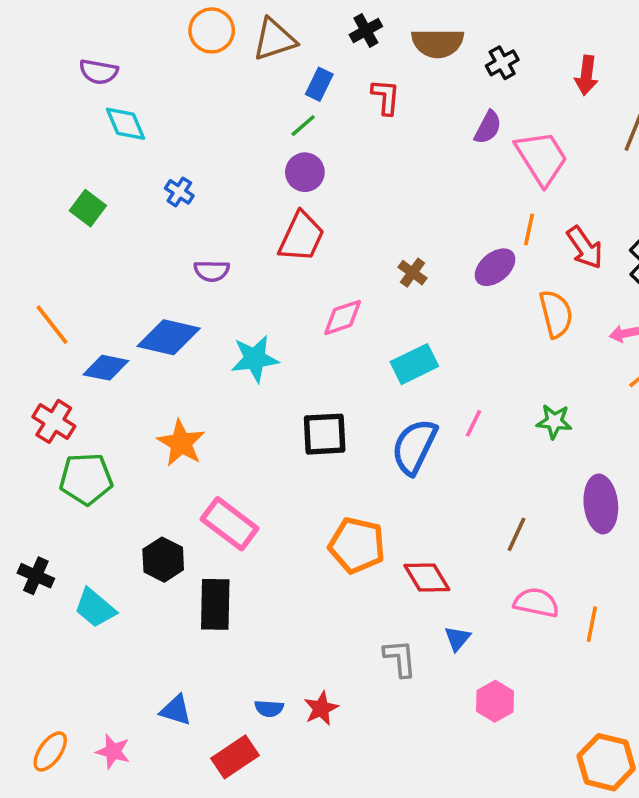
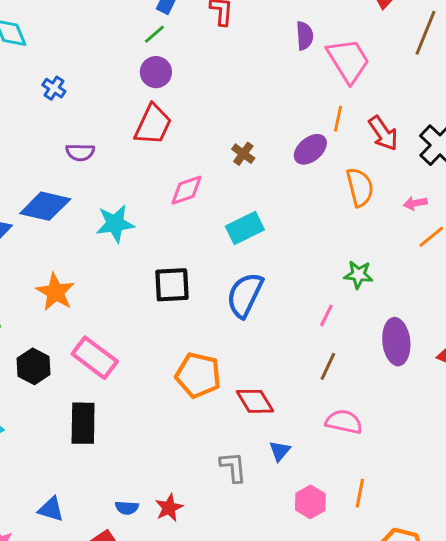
purple semicircle: (488, 127) -> (305, 36), turned -32
pink line: (473, 423) -> (326, 315), moved
black hexagon: (163, 560) -> (34, 366), moved
orange line: (592, 624) -> (360, 493), moved

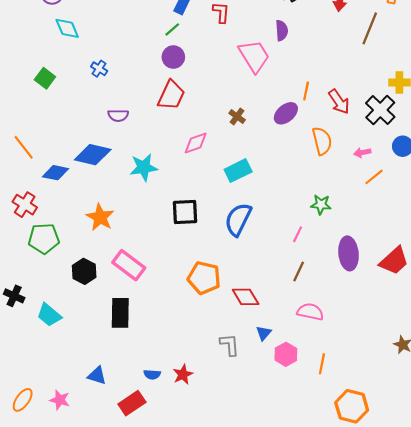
pink trapezoid: (348, 60) -> (254, 56), moved
pink hexagon: (310, 502) -> (286, 354), moved

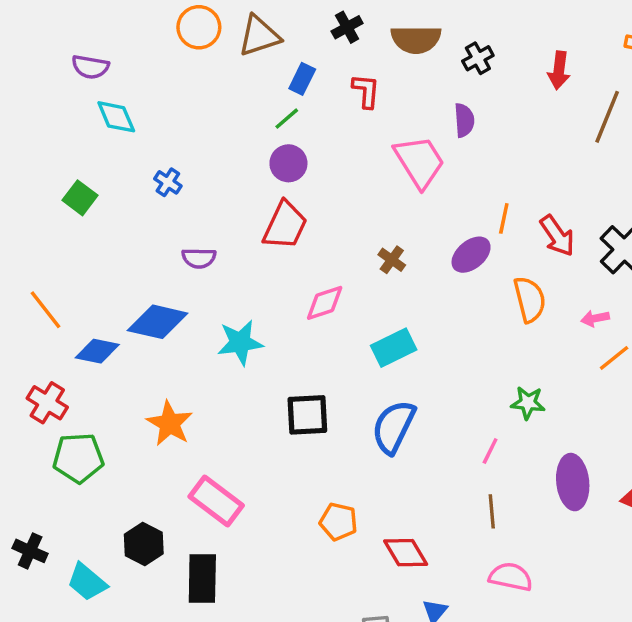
black hexagon: (84, 271) -> (144, 544), moved
brown line: (299, 271) -> (492, 511), turned -30
orange pentagon: (204, 278) -> (338, 522), size x0.7

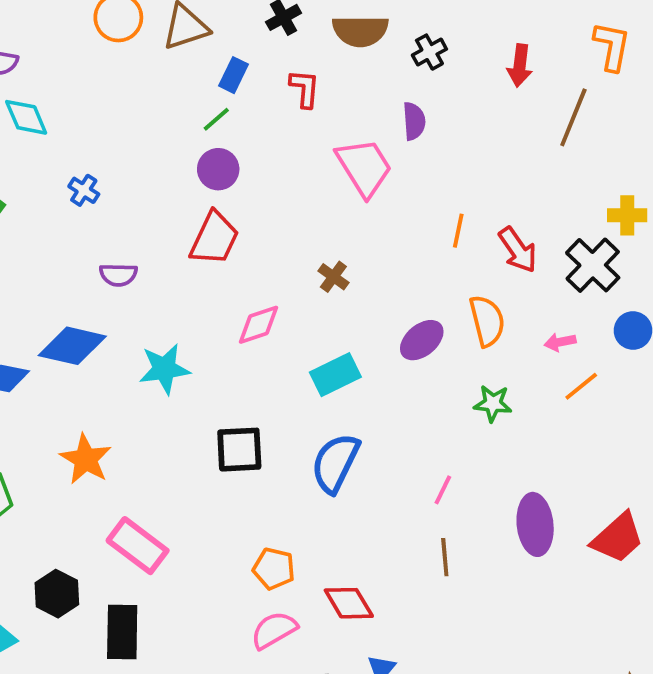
purple ellipse: (471, 255) -> (422, 340), moved
green star: (528, 403) -> (493, 403), moved
pink semicircle: (511, 577) -> (274, 630), moved, turned -42

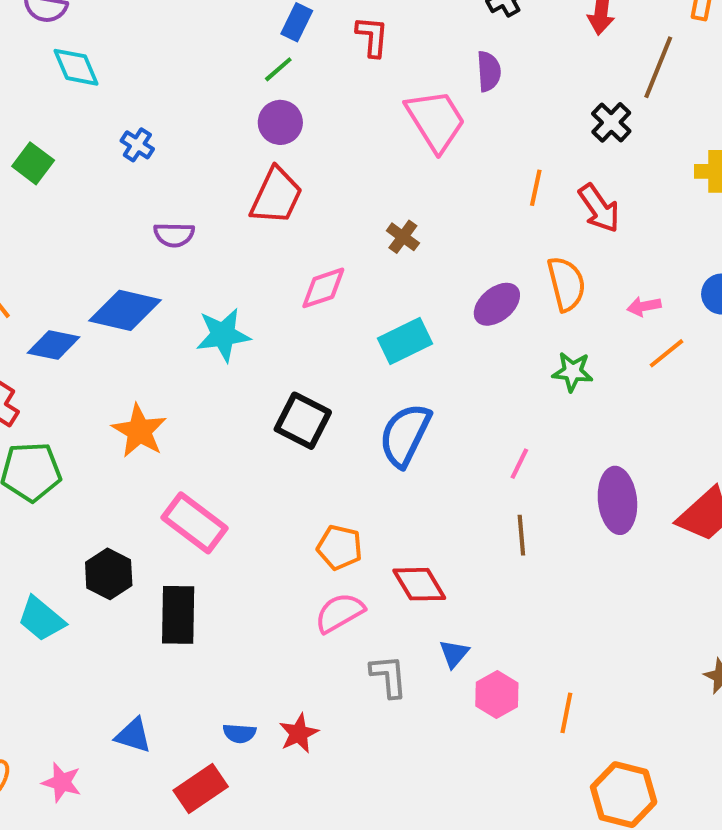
black cross: (593, 265) -> (611, 122), moved, size x0.7
black square: (239, 450) -> (303, 421), turned 30

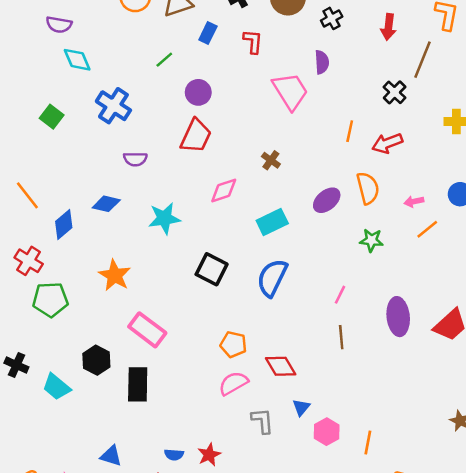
green line: (278, 69) -> (164, 60), moved
blue cross: (137, 145) -> (113, 106), size x1.8
red arrow: (599, 208) -> (387, 143), turned 104
blue diamond: (125, 310) -> (106, 204), size x0.7
blue diamond: (54, 345) -> (64, 224), turned -52

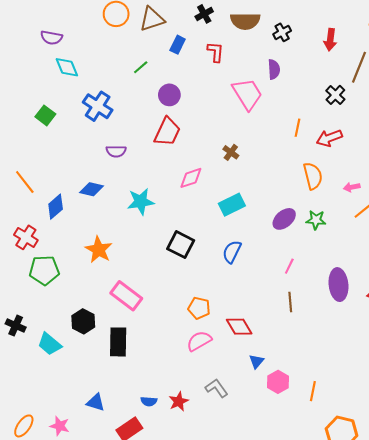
purple ellipse: (327, 200) -> (284, 219), moved
blue semicircle: (272, 278) -> (232, 252), size x0.7
gray L-shape: (262, 421) -> (217, 388), moved, turned -30

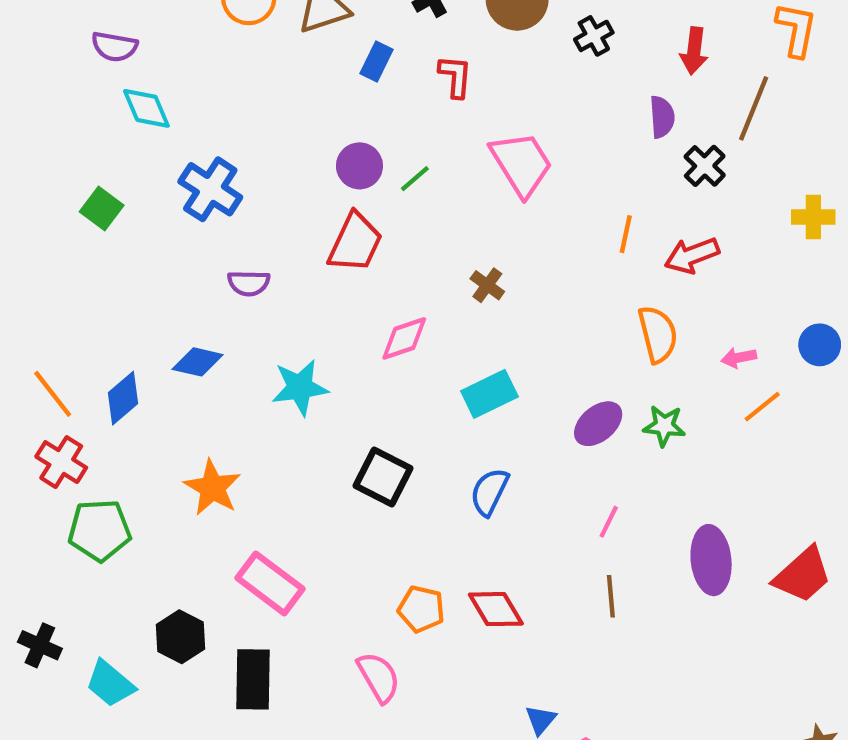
green line: (141, 67) -> (415, 179), moved
purple semicircle: (274, 69) -> (662, 117), moved
orange line: (25, 182) -> (53, 394), moved
red diamond: (239, 327) -> (496, 609), moved
pink semicircle: (199, 341) -> (379, 677), moved, turned 90

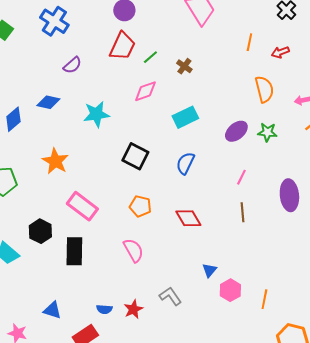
green line: (415, 179) -> (150, 57), moved
red arrow: (692, 255) -> (280, 52), size x0.7
purple semicircle: (249, 283) -> (72, 65), turned -42
orange pentagon: (421, 609) -> (140, 206), moved

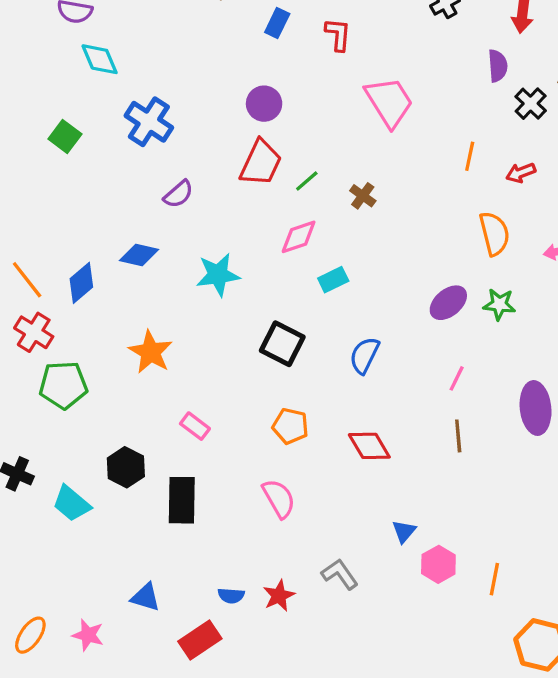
cyan rectangle: (185, 117) -> (333, 280), moved, size x0.7
pink rectangle: (82, 206) -> (195, 426), size x0.6

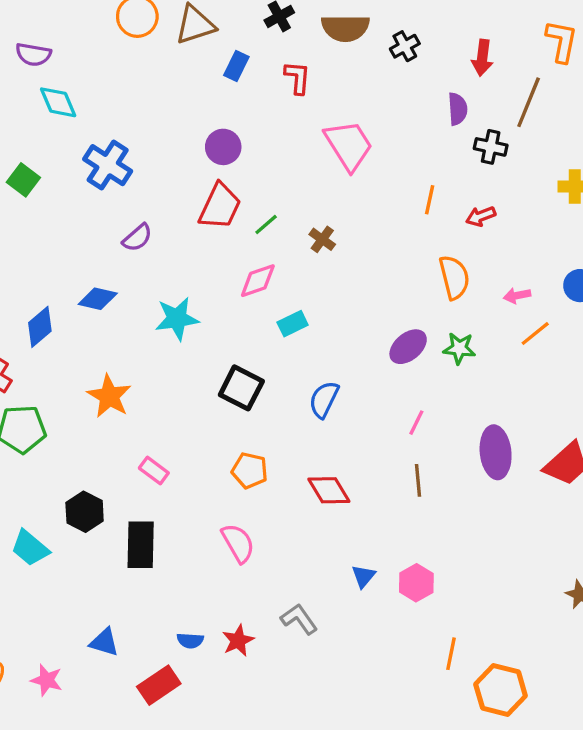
black cross: (531, 104) -> (491, 147), turned -32
pink hexagon: (438, 564) -> (416, 583), moved
orange line: (494, 579) -> (451, 654), moved

